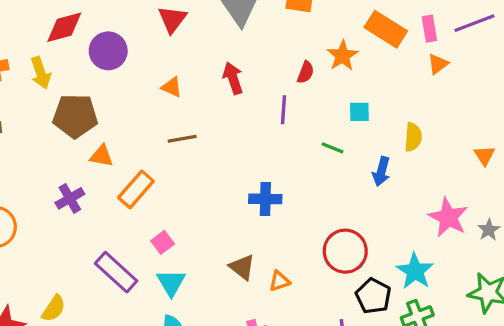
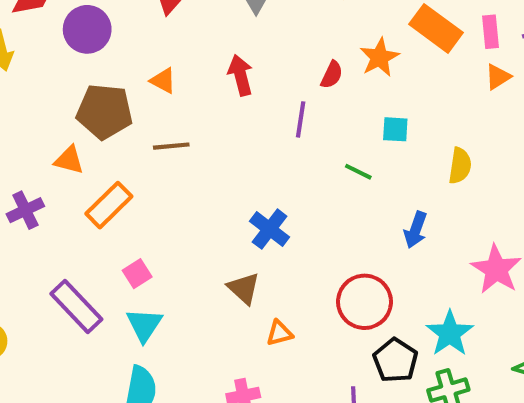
brown pentagon: (75, 116) -> (104, 112), moved
blue arrow: (381, 171) -> (416, 230), moved
blue cross: (265, 199) -> (270, 229), turned 32
brown triangle: (242, 267) -> (244, 288), moved

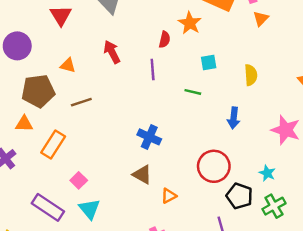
cyan star: (450, 333) -> (267, 173), size x0.6

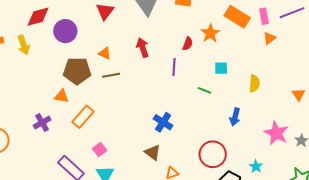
brown line: (81, 102) -> (111, 75), moved

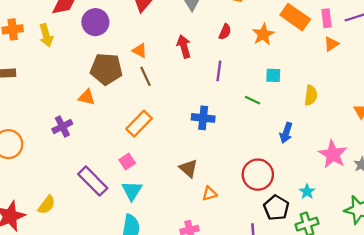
red semicircle: (188, 44) -> (225, 32), moved
brown line: (111, 75) -> (146, 76), turned 72
orange rectangle: (83, 117) -> (139, 124), moved
blue cross: (163, 122) -> (203, 118), moved, turned -30

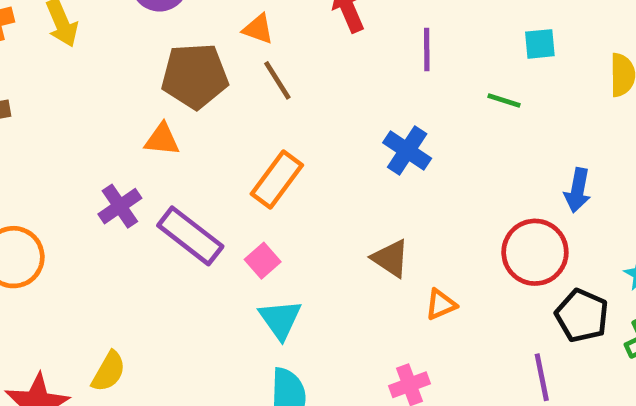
blue cross: (203, 118) -> (407, 151), turned 35
blue arrow: (286, 133) -> (578, 190), moved
purple rectangle: (93, 181) -> (190, 236), moved

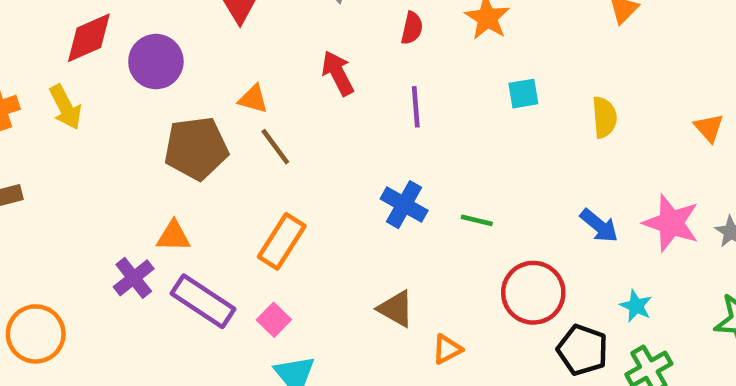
green line: (504, 100) -> (477, 220), moved
orange triangle: (162, 139) -> (173, 236), moved
blue arrow: (578, 190) -> (599, 226), moved, turned -57

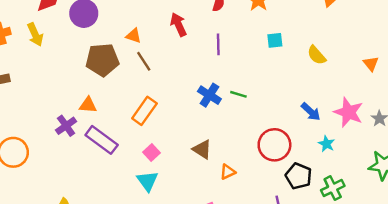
yellow semicircle: (604, 117) -> (317, 55), turned 140
green line: (477, 220) -> (238, 94), moved
cyan star: (636, 306) -> (326, 144), moved
pink square: (274, 320) -> (152, 153), moved

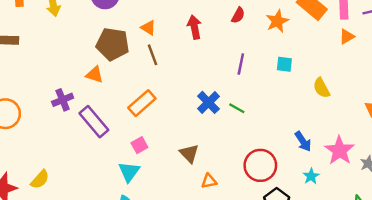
purple line: (218, 44) -> (241, 64), moved
orange triangle: (88, 105) -> (95, 75), moved

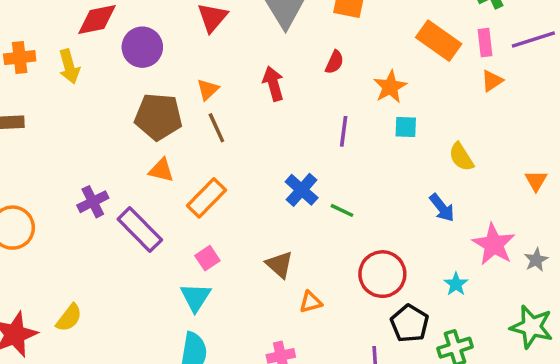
orange star: (277, 21) -> (390, 87), moved
orange triangle: (148, 28) -> (208, 89), turned 49
orange triangle: (95, 75) -> (161, 170), moved
green line: (237, 108) -> (342, 210), moved
blue arrow: (303, 141) -> (442, 208), moved

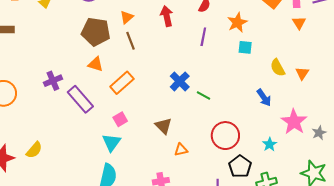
orange triangle: (492, 81) -> (299, 23), turned -32
purple line: (344, 131) -> (203, 37), moved
orange triangle: (536, 181) -> (302, 73), moved

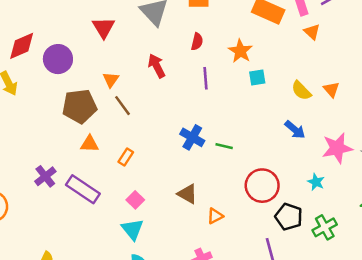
orange rectangle: (122, 83) -> (126, 157), size x0.6
pink star: (294, 122) -> (337, 148), turned -30

